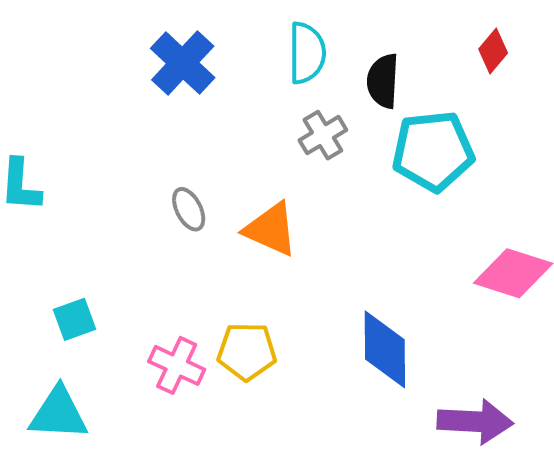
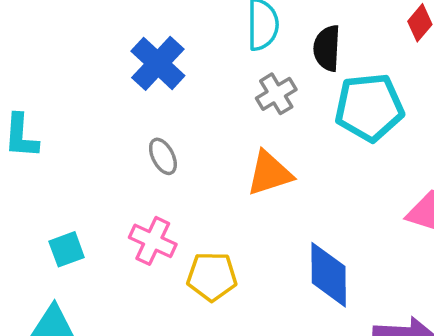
blue cross: (183, 63) -> (158, 63), moved
orange triangle: (271, 229) -> (269, 173), moved, turned -42
pink cross: (177, 365) -> (153, 241), moved

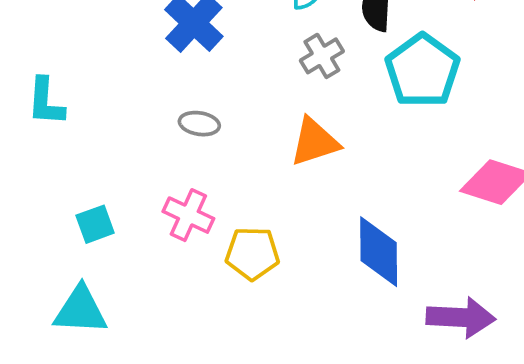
cyan pentagon: (369, 107) -> (422, 71), turned -30
gray ellipse: (163, 156) -> (199, 124), turned -54

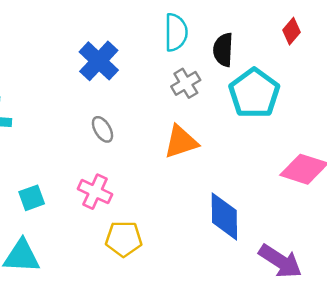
gray ellipse: (199, 124) -> (102, 129), turned 50
yellow pentagon: (252, 253) -> (124, 239), moved
purple arrow: (461, 317) -> (280, 261), turned 30

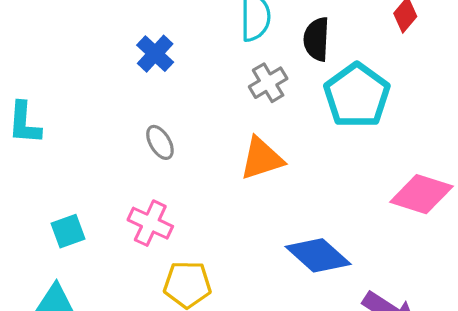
blue cross: (99, 61) -> (155, 54), size x0.7
blue diamond: (224, 216) -> (318, 255), turned -48

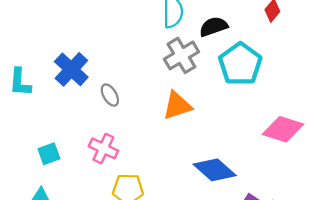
black semicircle: (316, 39) -> (214, 27), turned 68
blue cross: (155, 54) -> (71, 69), moved, size x1.4
gray cross: (268, 83) -> (181, 55), size x1.4

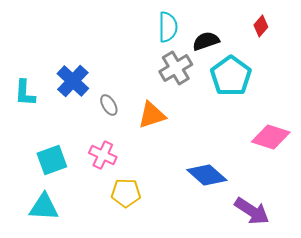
orange triangle: (177, 106) -> (152, 115), moved
cyan square: (49, 154) -> (52, 160), size x1.4

